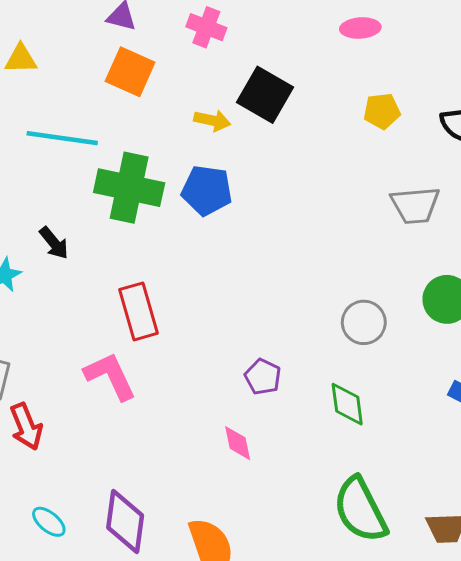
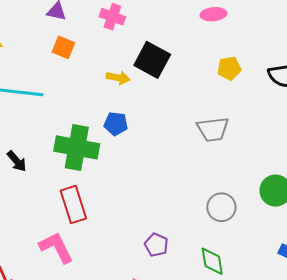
orange square: (130, 72) -> (63, 47), size x0.7
green cross: (129, 188) -> (77, 147), moved
blue pentagon: (207, 190) -> (116, 124), size x0.7
gray trapezoid: (415, 205) -> (213, 129), moved

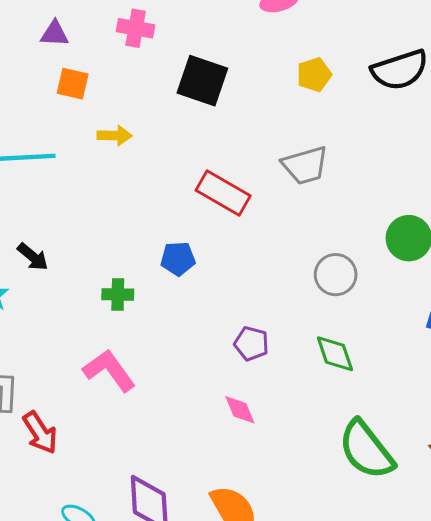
yellow arrow: (118, 78) -> (115, 136), moved
blue pentagon: (116, 124) -> (178, 259), moved
green cross: (77, 147) -> (118, 294), moved, size x0.5
red rectangle: (73, 204) -> (223, 193), moved, turned -33

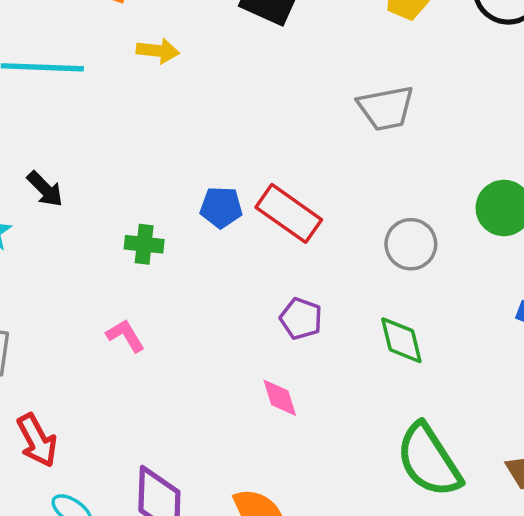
red rectangle: (223, 193) -> (289, 213), moved
pink L-shape: (109, 370) -> (125, 336), size x0.6
red arrow: (40, 433) -> (37, 440), moved

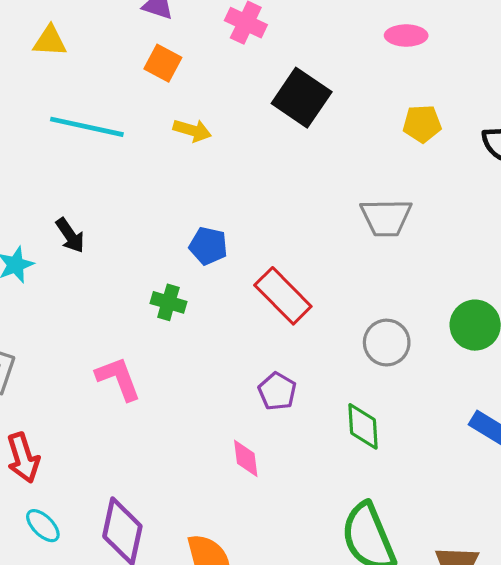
blue pentagon: (221, 207) -> (208, 246), moved
green cross: (144, 244) -> (168, 302), moved
pink L-shape: (125, 336) -> (118, 379), size x1.4

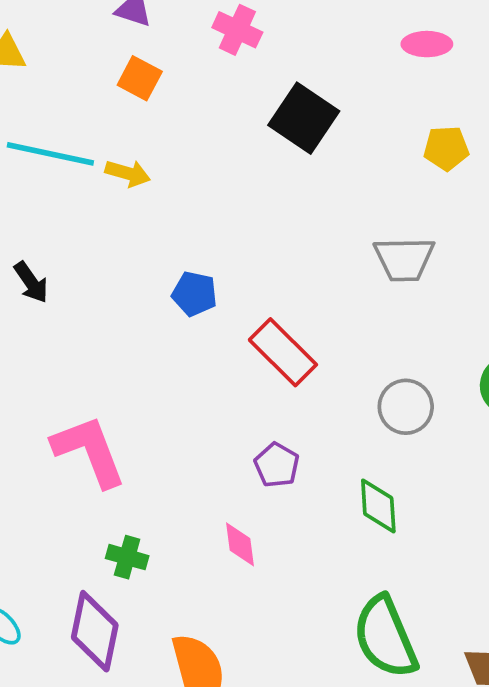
yellow arrow: (192, 130) -> (128, 173), moved
green cross: (168, 302) -> (127, 557), moved
pink L-shape: (118, 379) -> (89, 451), size x1.4

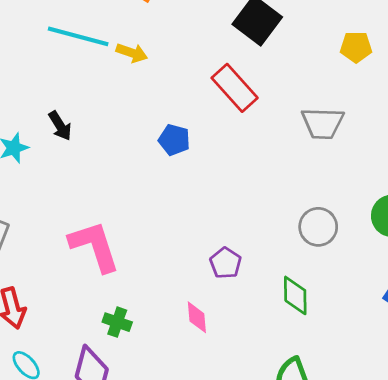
red rectangle: (283, 352) -> (235, 88), moved

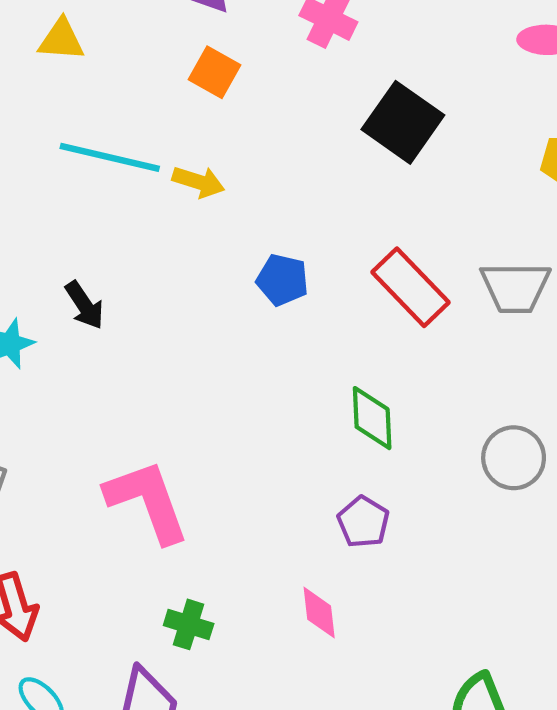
red rectangle: (235, 88) -> (410, 287), moved
blue pentagon: (174, 140) -> (282, 280), moved
green diamond: (295, 295) -> (372, 418), moved

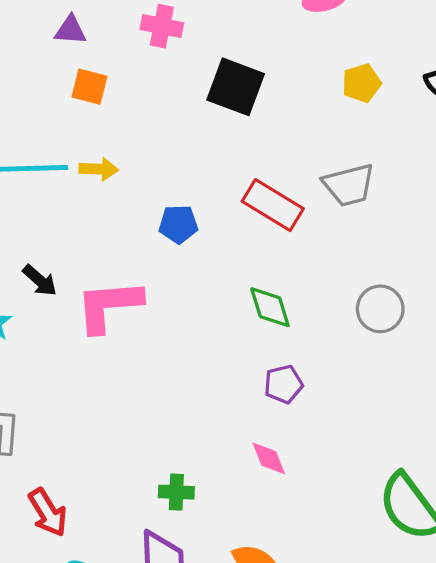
pink L-shape: (147, 501) -> (109, 306), moved, turned -60
purple pentagon: (363, 522) -> (284, 384), turned -30

